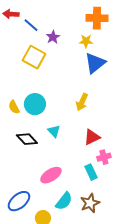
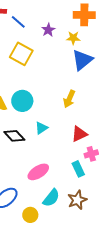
purple star: (53, 37) -> (48, 30), moved
cyan triangle: (54, 131) -> (41, 128), turned 40

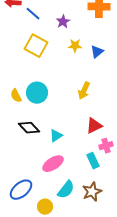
yellow star: (73, 38) -> (75, 46), moved
blue triangle: (82, 60) -> (97, 52), size x0.6
cyan triangle: (41, 128) -> (56, 136), moved

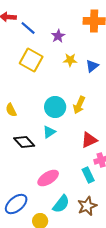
cyan circle: (37, 93) -> (55, 107), moved
cyan triangle: (56, 136) -> (49, 132), moved

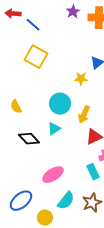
purple star: (58, 36) -> (73, 12), moved
yellow star: (70, 60) -> (81, 79), moved
yellow arrow: (79, 105) -> (84, 115), moved

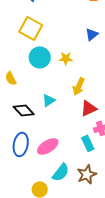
yellow star: (81, 79) -> (66, 58), moved
cyan circle: (60, 104) -> (40, 57), moved
blue ellipse: (21, 201) -> (21, 144), moved, turned -40

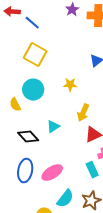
cyan circle: (40, 57) -> (33, 90), moved

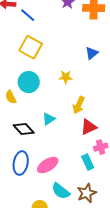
cyan semicircle: (65, 199) -> (61, 191), turned 90

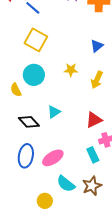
yellow arrow: (79, 105) -> (97, 80), moved

